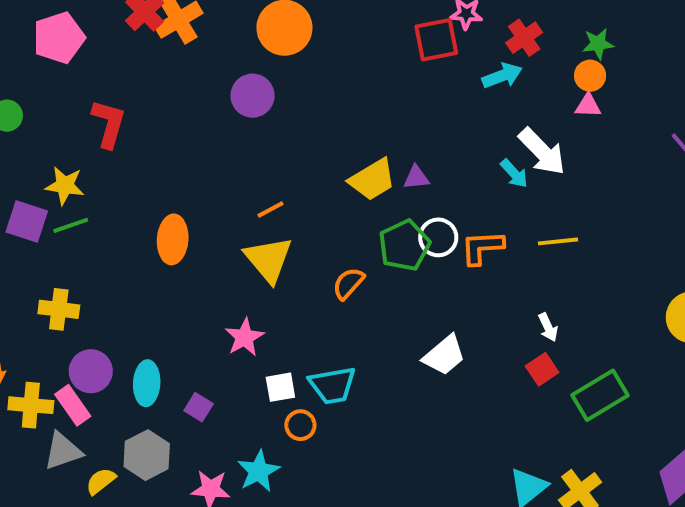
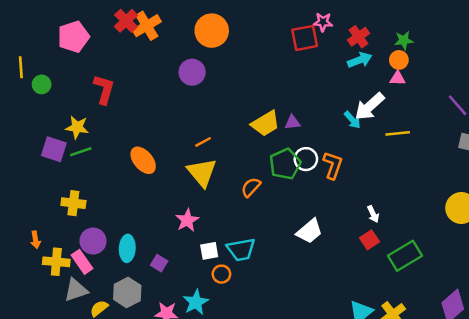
cyan arrow: (502, 76) -> (360, 60), moved
white arrow: (542, 152) -> (370, 106), turned 92
orange ellipse: (173, 239) -> (143, 160), turned -44
yellow line: (558, 241) -> (398, 133), moved
orange L-shape: (482, 247) -> (333, 165), turned 112

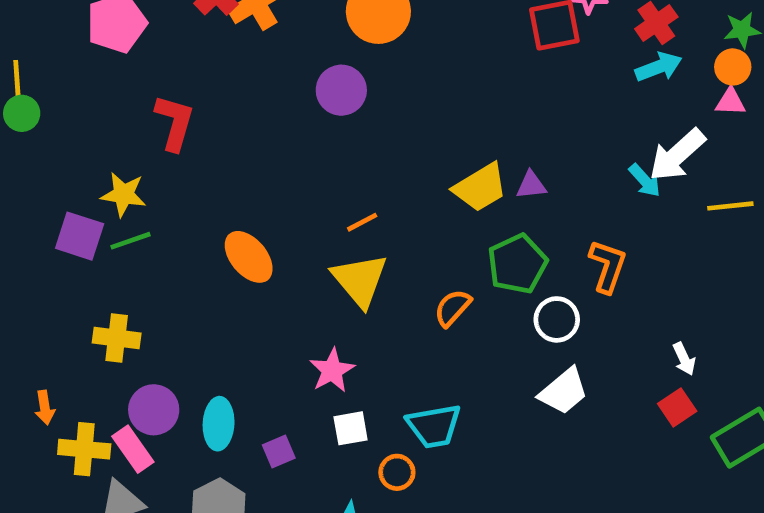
green circle: (42, 84) -> (22, 113), moved
white circle: (306, 159) -> (557, 319), moved
white square: (209, 251) -> (351, 428), moved
purple square: (159, 263) -> (279, 451), turned 35

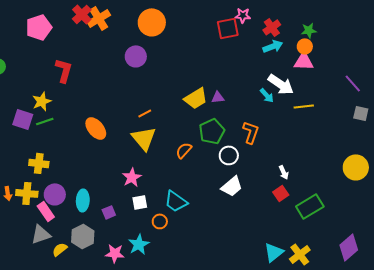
pink triangle: (730, 102) -> (304, 61), size x1.5
white arrow: (677, 155) -> (281, 84), turned -104
yellow star: (124, 194) -> (42, 101), turned -30
cyan trapezoid: (434, 426) -> (176, 201), turned 45
yellow cross: (84, 449) -> (27, 193), moved

